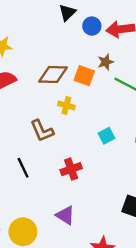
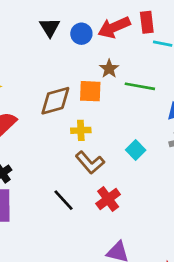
brown L-shape: (42, 131) -> (90, 163), moved
black line: (23, 168) -> (64, 200), moved

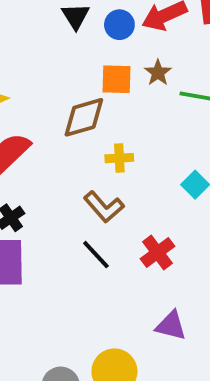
orange square: (90, 91) -> (116, 79), moved
brown L-shape: (90, 163) -> (104, 207), moved

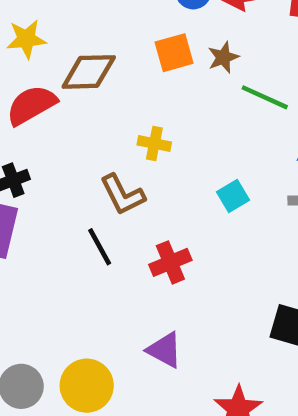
orange square: (116, 79) -> (174, 53), turned -32
brown diamond: (84, 117) -> (89, 72), moved

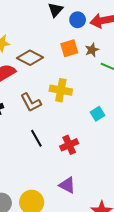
brown diamond: (89, 72) -> (30, 58), turned 30
yellow cross: (154, 144) -> (61, 90), size x1.5
brown L-shape: (122, 195) -> (31, 102), moved

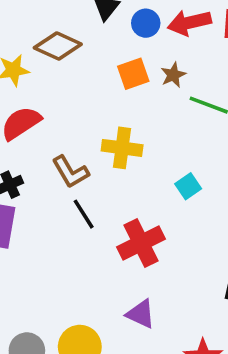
brown diamond: (30, 58) -> (58, 46), moved
black line: (36, 138) -> (84, 214), moved
red cross: (69, 145) -> (141, 243), size x1.4

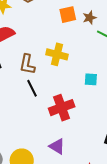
brown L-shape: (70, 172) -> (27, 64), turned 35
cyan square: (188, 186) -> (91, 79), turned 32

